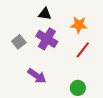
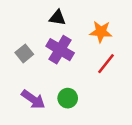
purple arrow: (37, 76) -> (33, 99), moved
green circle: (78, 88) -> (68, 98), moved

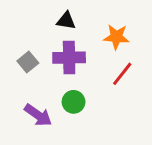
purple cross: (60, 50) -> (69, 58), turned -32
green circle: (68, 98) -> (74, 102), moved

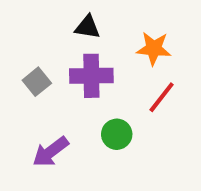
green circle: (74, 102) -> (117, 134), moved
purple arrow: (38, 115) -> (50, 152), turned 108

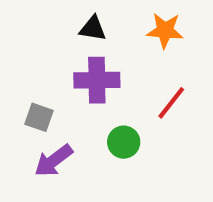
orange star: (154, 49) -> (165, 31), moved
gray square: (37, 82) -> (39, 117), moved, turned -32

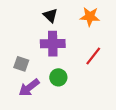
black triangle: (93, 28) -> (50, 15), turned 35
green circle: (124, 142) -> (58, 77), moved

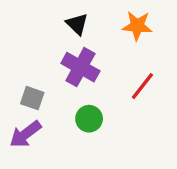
purple cross: (53, 44) -> (80, 67), turned 30
purple arrow: (29, 88) -> (25, 134), moved

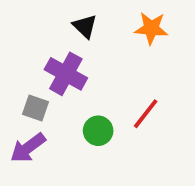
purple cross: (80, 67) -> (66, 74), moved
red line: (142, 86) -> (146, 114), moved

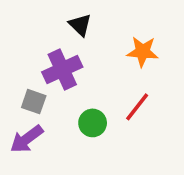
orange star: (151, 28) -> (142, 52), moved
purple cross: (66, 74) -> (62, 69), turned 36

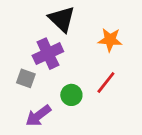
black triangle: (80, 25) -> (62, 19), size x1.5
purple arrow: (27, 139) -> (38, 116), moved

